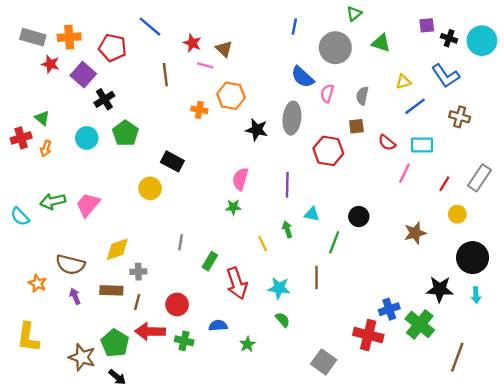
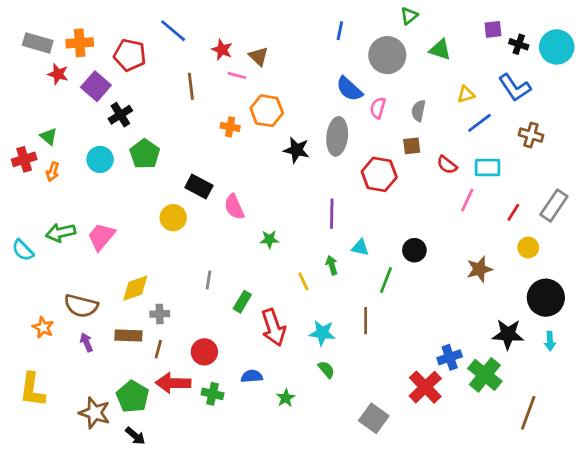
pink semicircle: (240, 179) -> (234, 207), moved, turned -40
red cross: (368, 335) -> (425, 387), turned 32

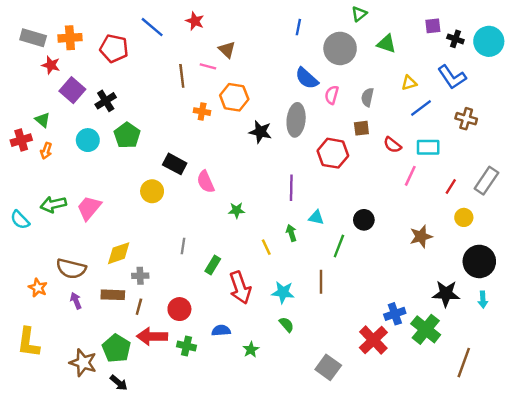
red star: (222, 50) -> (195, 21), moved
purple square: (96, 86) -> (72, 90), moved
brown line: (191, 86) -> (182, 76), moved

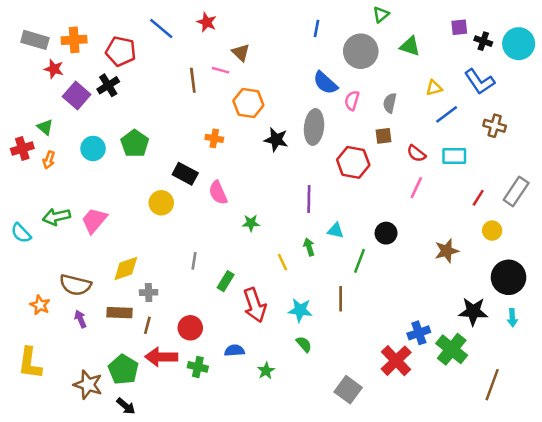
black cross: (106, 101) -> (108, 85), moved
orange cross: (202, 112) -> (214, 138), moved
pink line: (410, 176) -> (416, 188), moved

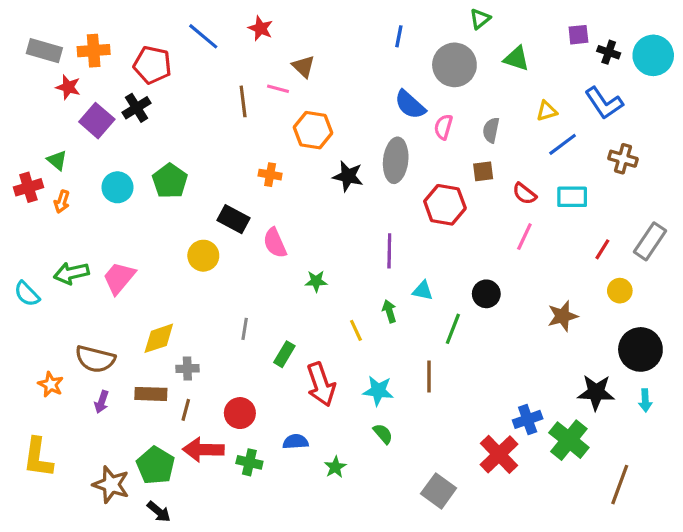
purple arrow: (80, 319) -> (102, 402), turned -138

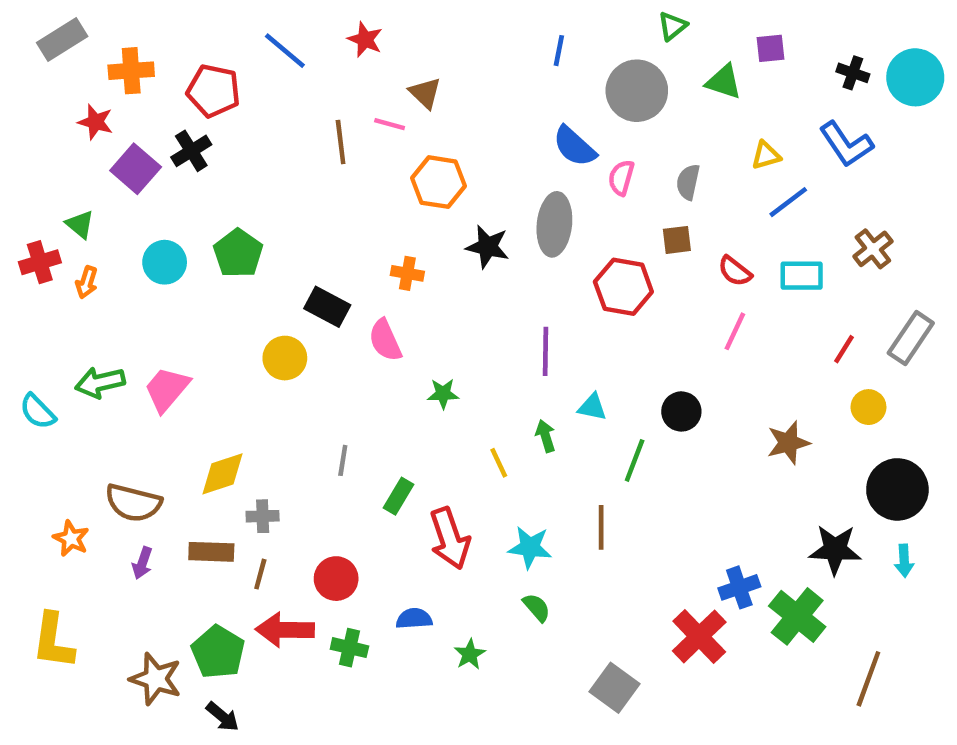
purple square: (578, 35) -> (770, 48), moved
gray rectangle: (44, 51) -> (62, 39), moved, turned -48
brown cross: (623, 159) -> (873, 249), moved, turned 36
orange cross: (270, 175) -> (407, 273), moved

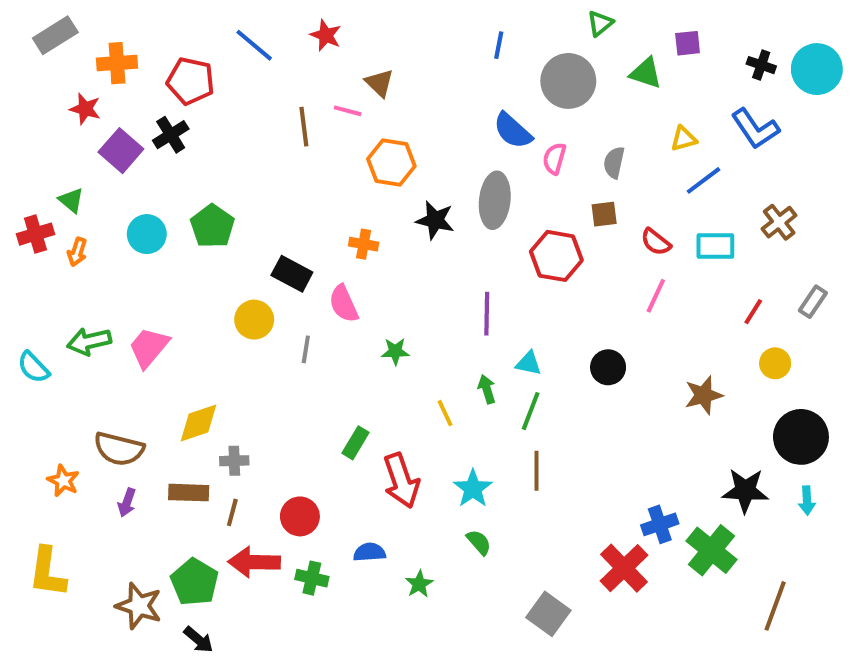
gray rectangle: (911, 338) -> (813, 302), size x0.7
gray line: (343, 460) -> (306, 349), moved
green line: (635, 460) -> (531, 411), moved
cyan star: (530, 547) -> (473, 489), turned 30

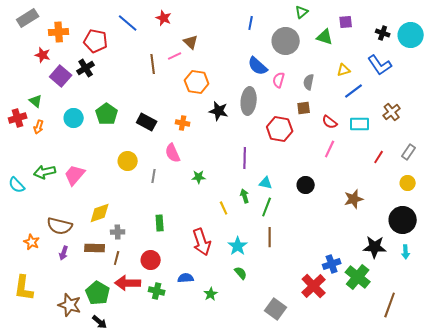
pink line: (348, 111) -> (175, 56), turned -40
black rectangle: (292, 274) -> (147, 122), moved
yellow circle: (775, 363) -> (408, 183), moved
green rectangle: (356, 443) -> (160, 223), moved, turned -35

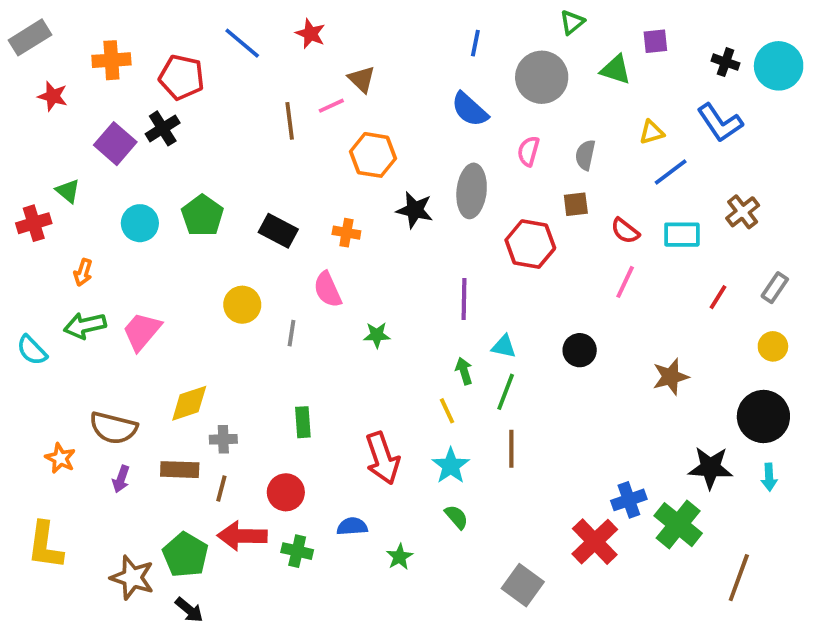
gray rectangle: (28, 18) -> (30, 37), moved
red star: (43, 55) -> (53, 96), moved
blue semicircle: (258, 66) -> (470, 109), moved
orange arrow: (39, 127) -> (83, 272), moved
yellow line: (224, 208) -> (447, 411), moved

